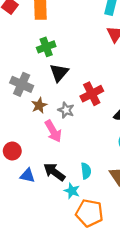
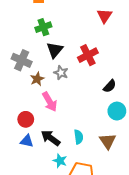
red cross: (92, 94) -> (88, 55), moved
gray star: (66, 110) -> (61, 73), moved
red circle: (12, 151) -> (26, 119), moved
cyan star: (72, 191) -> (60, 161), moved

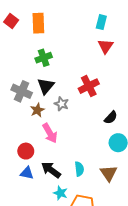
black triangle: (55, 50) -> (46, 86), moved

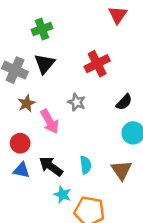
gray star: (61, 104) -> (77, 102), moved
brown star: (37, 110) -> (27, 103), moved

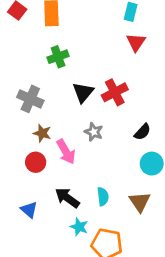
black triangle: (45, 64) -> (83, 92), moved
brown star: (27, 103) -> (42, 133), turned -30
red circle: (20, 143) -> (36, 162), moved
blue triangle: (21, 170) -> (29, 210), moved, turned 30

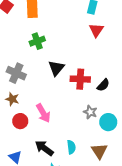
red cross: (115, 92) -> (80, 79), moved, turned 30
gray star: (94, 132) -> (90, 112), moved
black semicircle: (142, 132) -> (103, 85), moved
brown star: (42, 133) -> (12, 99), moved

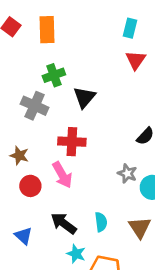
black triangle: (56, 68) -> (84, 97), moved
gray cross: (16, 73) -> (35, 106), moved
red cross: (80, 79) -> (72, 142), moved

